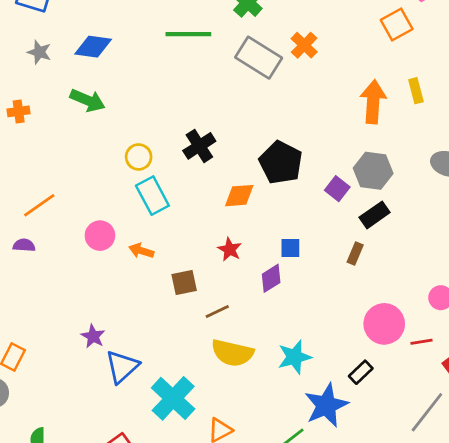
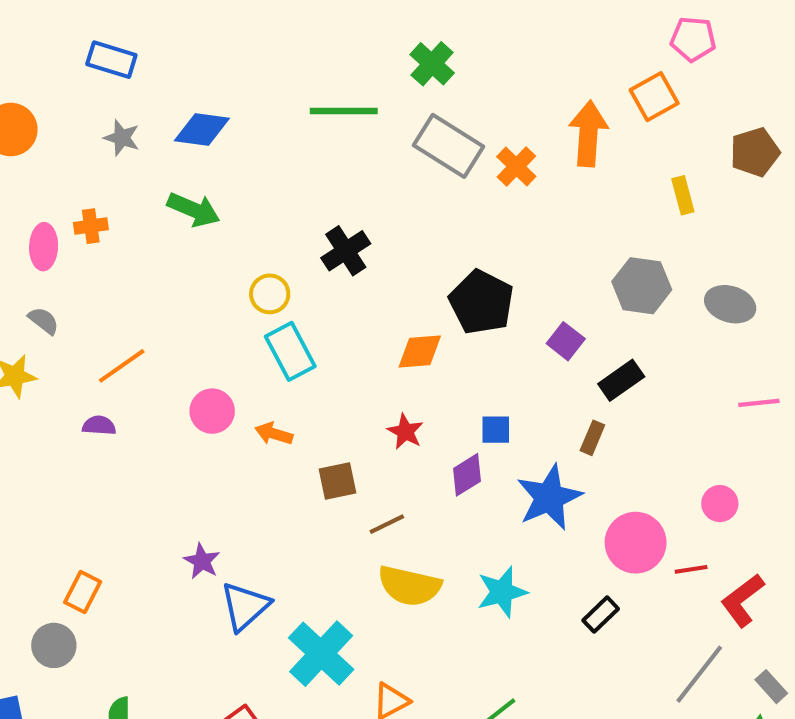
orange cross: (304, 45) -> (516, 166), moved
orange arrow: (373, 102) -> (588, 134), moved
black cross: (199, 146) -> (346, 251), moved
gray hexagon: (373, 171) -> (642, 286), moved
blue star: (326, 405) -> (549, 497), moved

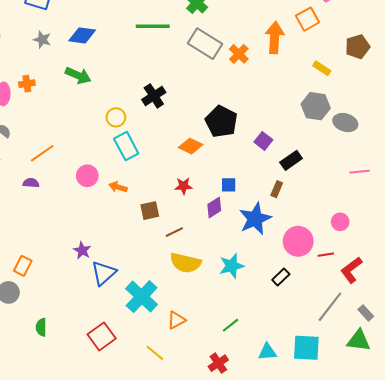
yellow rectangle: (683, 195) -> (322, 68), turned -42
gray hexagon: (642, 286) -> (316, 106), moved
orange diamond: (420, 351) -> (191, 146), turned 30
red star: (405, 432) -> (184, 186), turned -30

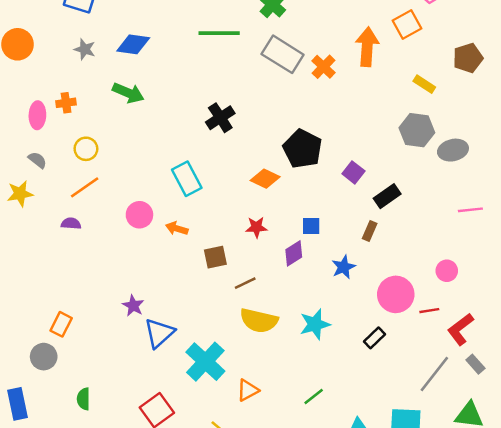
yellow circle: (116, 117) -> (86, 149), moved
gray ellipse: (345, 123) -> (453, 150), turned -30
blue star: (255, 219) -> (343, 267), size x0.6
gray rectangle: (366, 313) -> (475, 364), moved

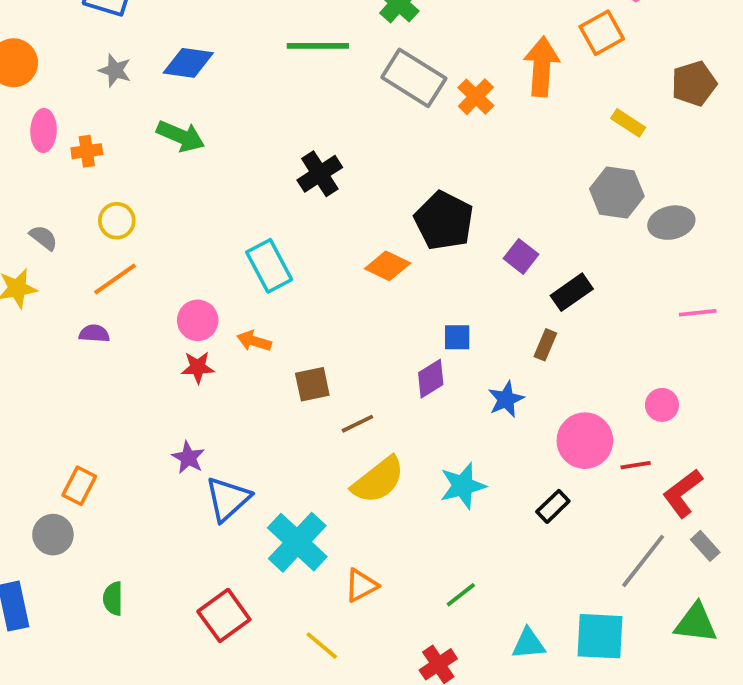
pink ellipse: (37, 115) -> (44, 130), moved
red star: (256, 227) -> (198, 367), moved
yellow semicircle: (259, 321) -> (378, 480), turned -51

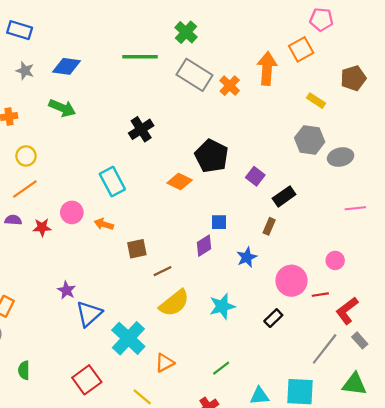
red star: (198, 367) -> (42, 227), moved

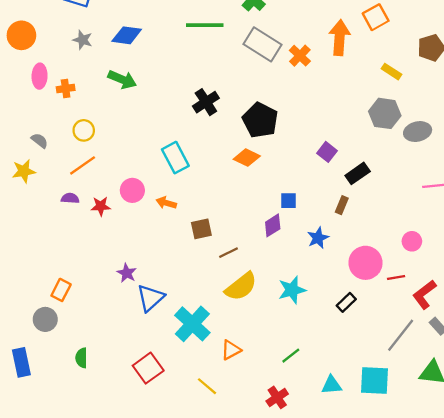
black pentagon: (212, 156) -> (260, 120), moved

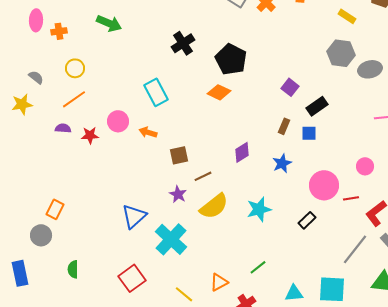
blue square: (289, 201) -> (309, 133), moved
brown rectangle: (342, 205) -> (284, 126), moved
purple star: (127, 273) -> (178, 194), moved
orange triangle: (231, 350) -> (219, 282), moved

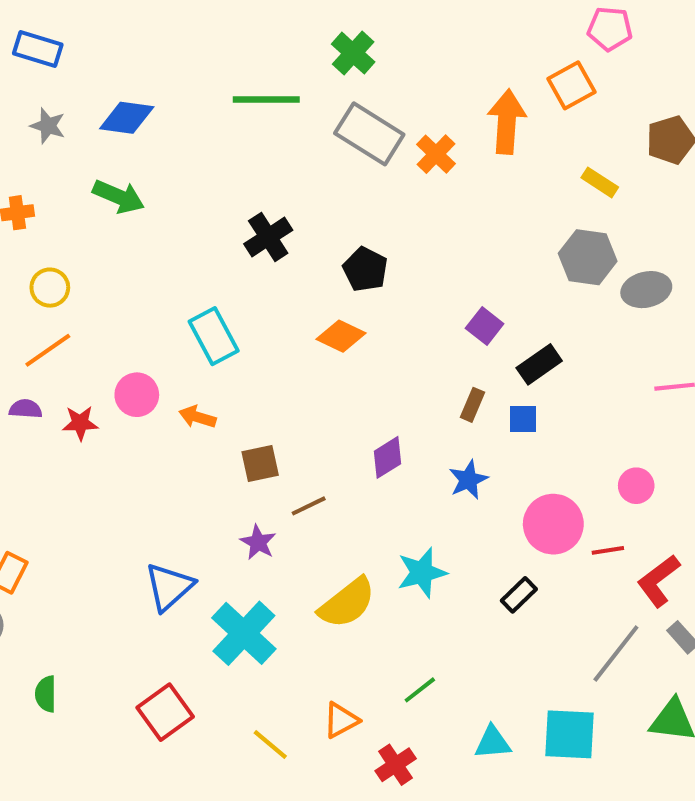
black pentagon: (231, 59) -> (365, 269), size x0.7
yellow semicircle: (214, 206) -> (347, 603), moved

